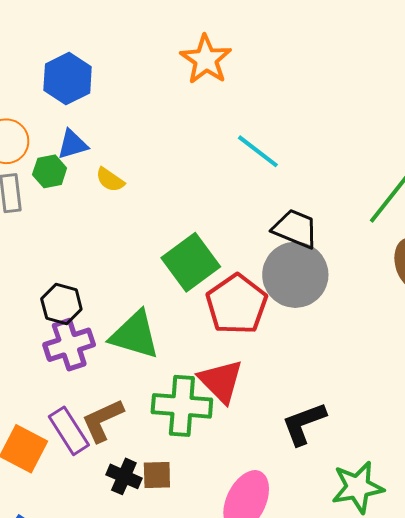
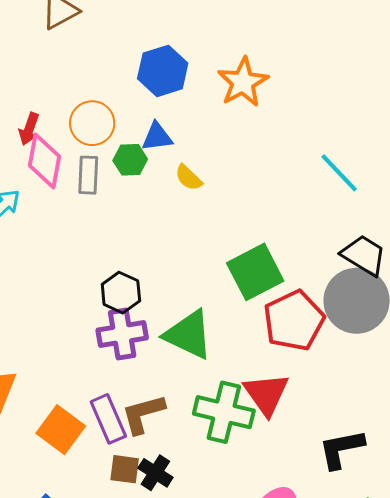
orange star: (206, 59) -> (243, 82), moved
brown square: (157, 475) -> (125, 469), moved

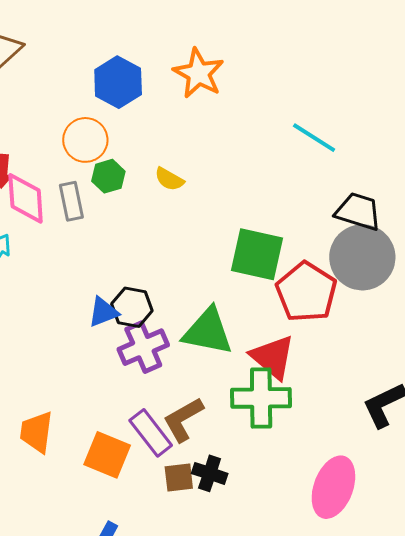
orange circle: (92, 123) -> (85, 140), moved
blue triangle: (157, 137) -> (103, 312), moved
green square: (255, 272) -> (257, 254), turned -36
red triangle: (266, 394) -> (273, 357), moved

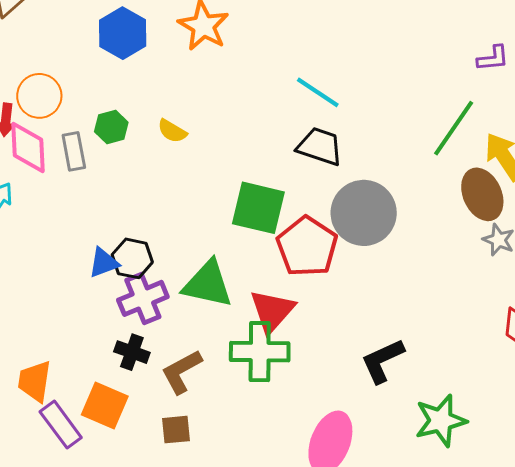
orange circle: (85, 140) -> (39, 96), moved
black trapezoid: (358, 211) -> (320, 146), moved
red triangle: (273, 357) -> (272, 311), turned 30
purple rectangle: (151, 433) -> (61, 425), moved
black cross: (210, 473) -> (132, 352), moved

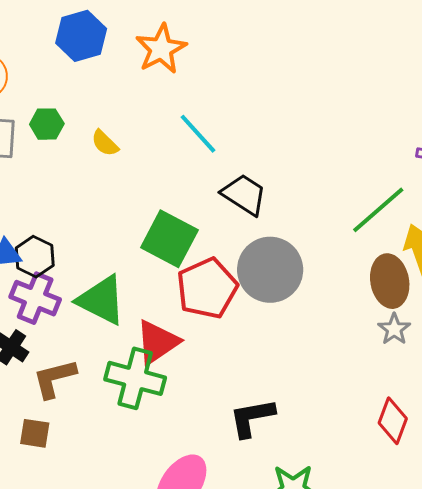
cyan line: (318, 92) -> (198, 134), moved
purple cross: (143, 298) -> (35, 298), turned 30

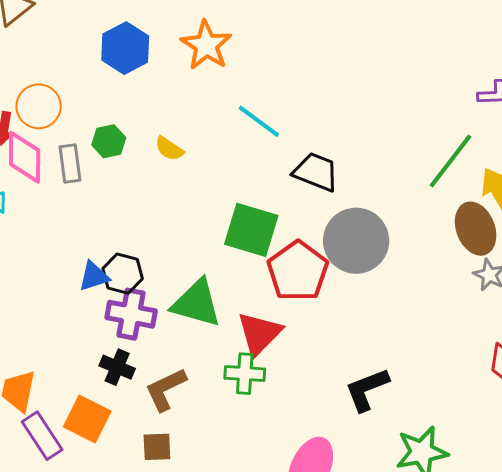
green cross: (135, 378) -> (245, 374), size x0.7

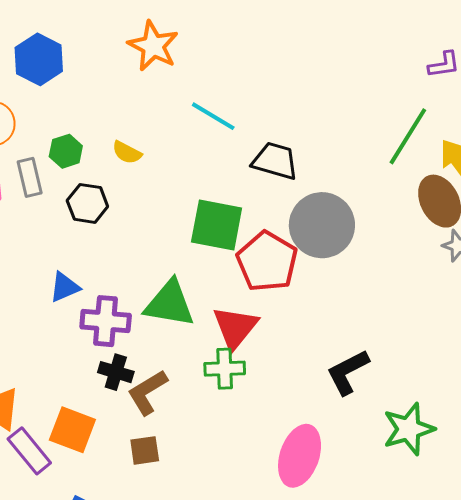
blue hexagon: (125, 48) -> (39, 59), moved
black hexagon: (123, 274) -> (87, 203), moved
black cross: (117, 367) -> (116, 372), moved

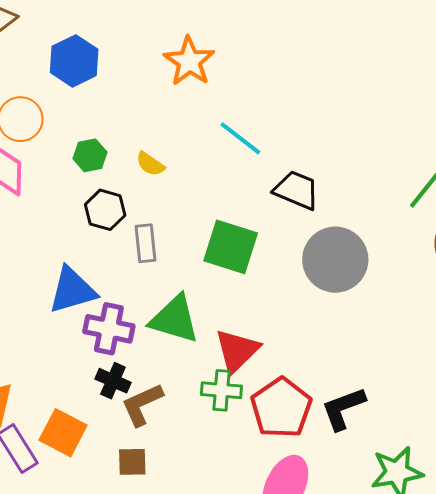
gray rectangle: (30, 177) -> (145, 243), moved
red pentagon: (267, 261) -> (281, 408), moved
blue triangle: (65, 287) -> (72, 290), size x1.6

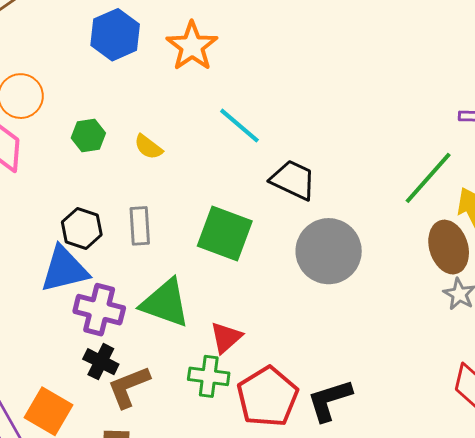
blue hexagon: (74, 61) -> (115, 35), moved
black hexagon: (105, 210) -> (82, 228), moved
red triangle: (237, 351) -> (226, 337), size x0.7

